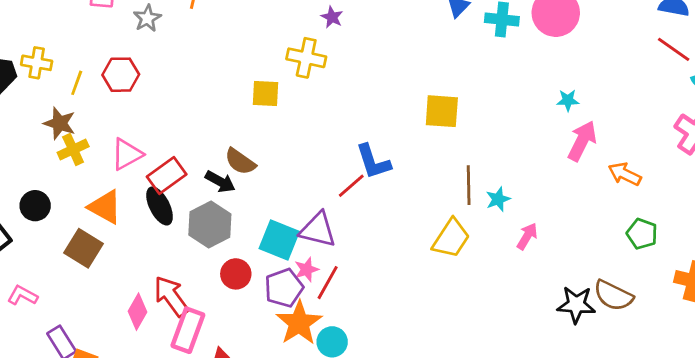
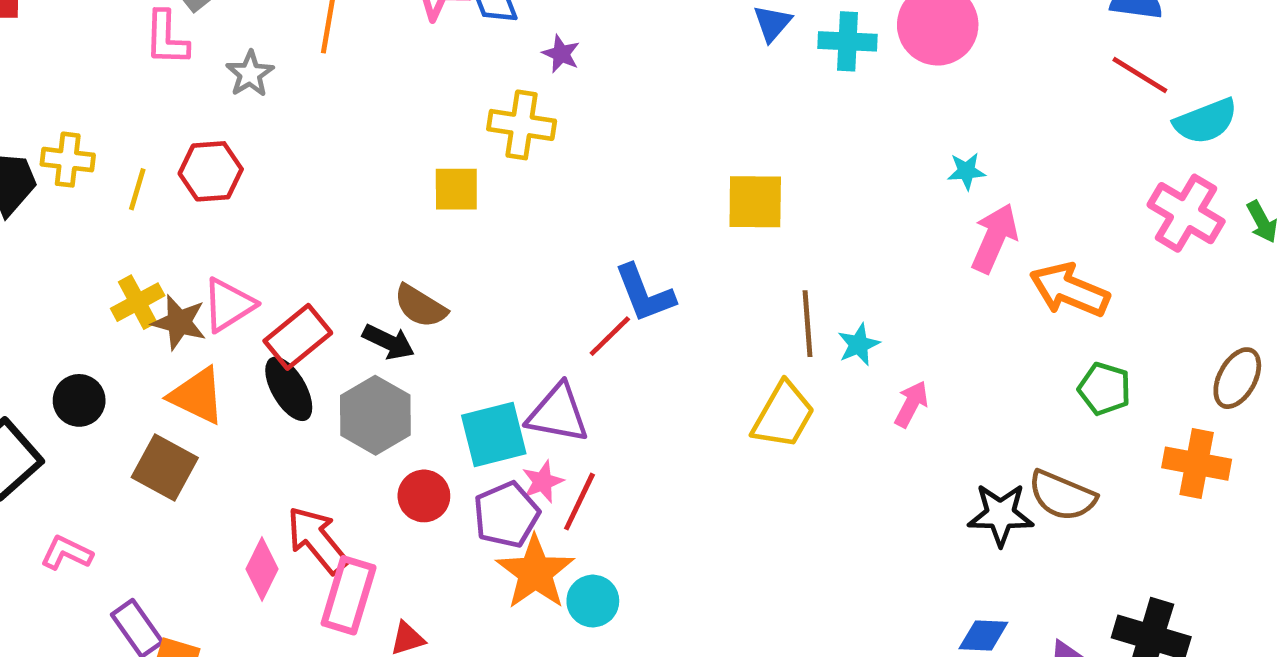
brown star: (60, 123) -> (179, 322), moved
orange arrow: (625, 174) -> (1069, 290), size x1.4
cyan square: (279, 240) -> (494, 435), turned -33

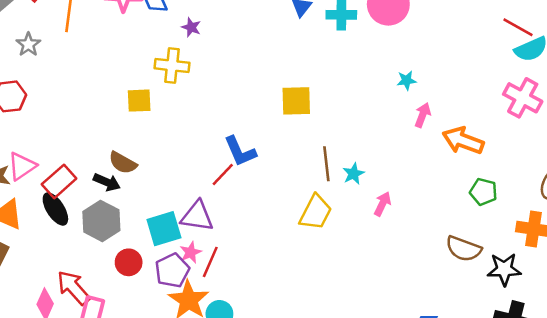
red line: (1140, 75) -> (518, 27), moved
pink arrow: (994, 238) -> (423, 115), size x0.7
black star: (1001, 515) -> (504, 269), moved

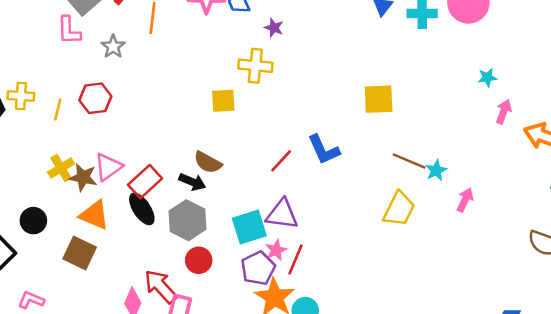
brown line: (326, 164) -> (409, 161), turned -60
red line: (223, 175) -> (281, 161), moved
red circle: (129, 262) -> (199, 260), moved

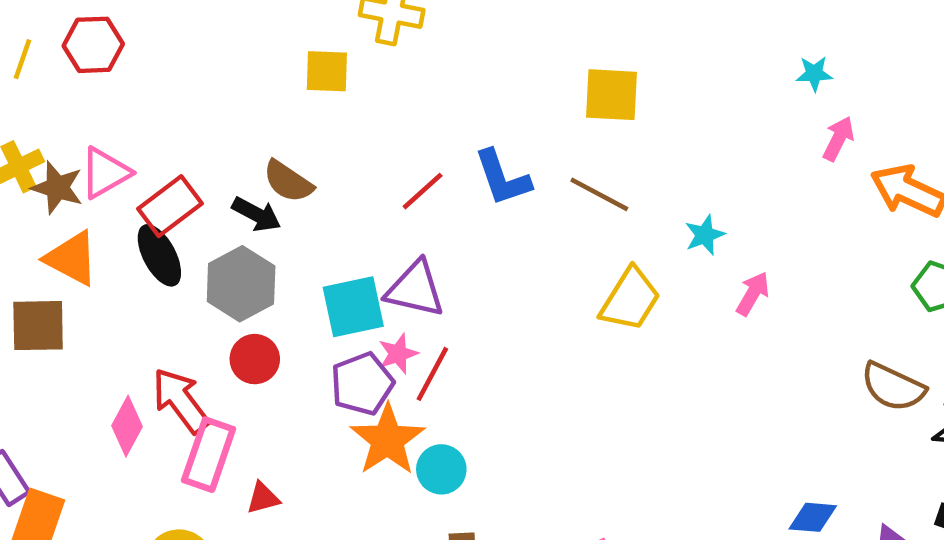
brown line: (409, 161) -> (599, 194), moved
brown square: (80, 253) -> (38, 326), turned -32

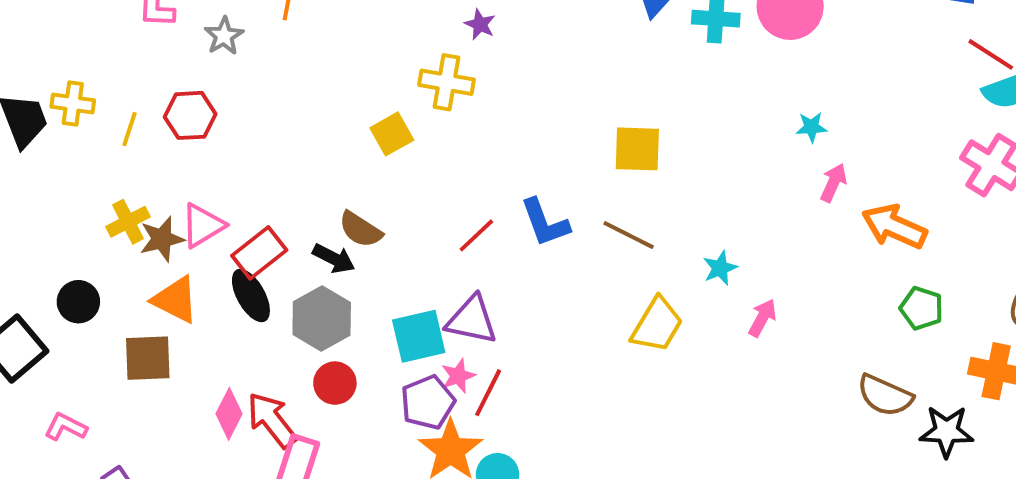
yellow square: (327, 71) -> (392, 134), turned -30
brown star: (57, 188) -> (162, 239), turned -30
pink diamond: (127, 426) -> (229, 414), moved

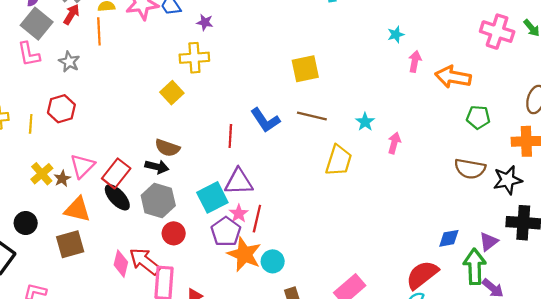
red line: (476, 235) -> (230, 136), turned -30
brown star: (162, 239) -> (62, 179), size x0.7

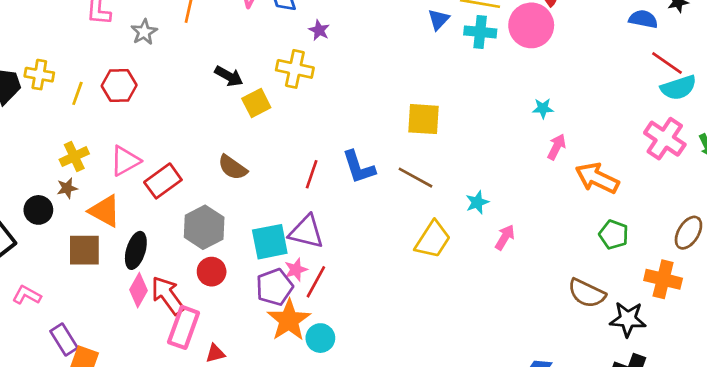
black arrow: (157, 167) -> (229, 76), moved
brown star: (62, 179) -> (67, 188), moved
black ellipse: (117, 197) -> (136, 250), moved, turned 44

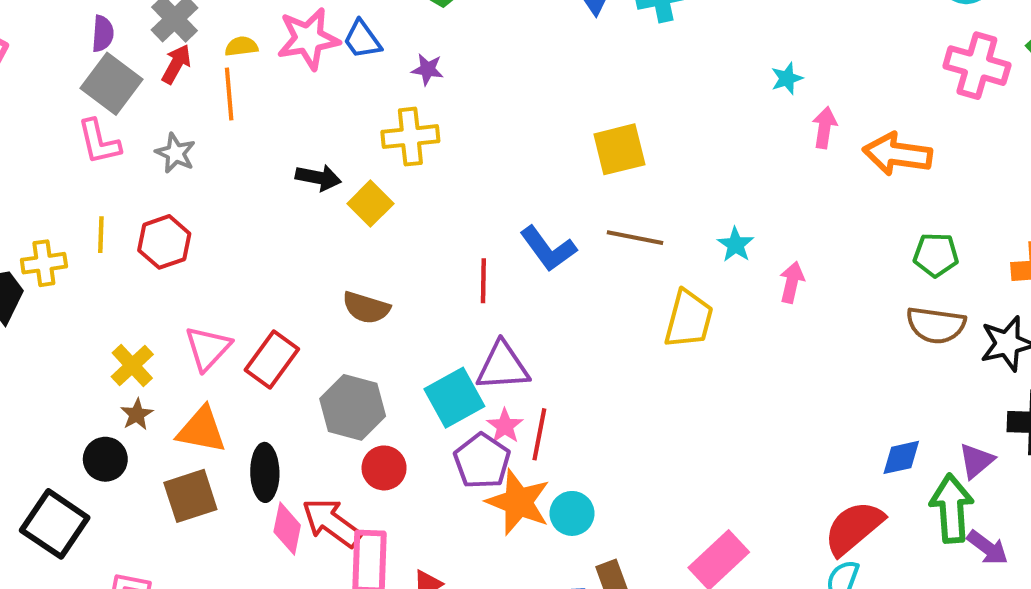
yellow line: (77, 93) -> (101, 235), moved
green pentagon: (614, 235) -> (936, 255), moved

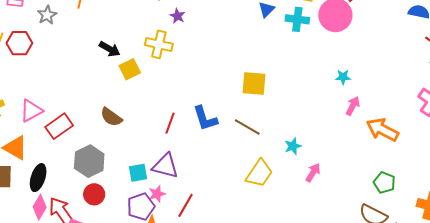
red hexagon: (164, 242) -> (19, 43), moved
cyan square: (454, 398) -> (138, 173), size x0.7
red line: (539, 434) -> (186, 205), moved

